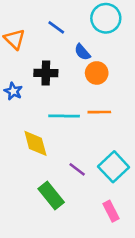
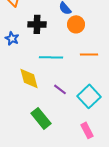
orange line: (99, 112) -> (89, 54), moved
purple line: (77, 169) -> (60, 89), moved

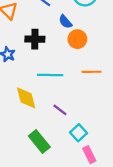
cyan square: (89, 96) -> (78, 133), moved, size x0.7

